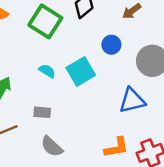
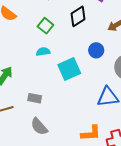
green square: (45, 21) -> (45, 26), size x0.6
cyan semicircle: (47, 71) -> (43, 52), moved, turned -48

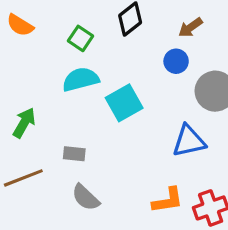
blue circle: (96, 50) -> (176, 61), moved
cyan semicircle: (43, 52) -> (81, 79), size x1.6

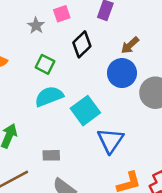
blue circle: (176, 61) -> (122, 73), size x1.5
blue triangle: (189, 141) -> (110, 140), moved, turned -36

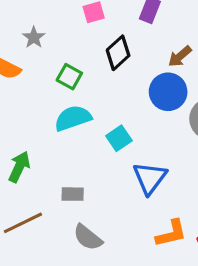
gray star: (36, 26) -> (34, 37), moved
cyan square: (85, 111) -> (119, 138), size x0.7

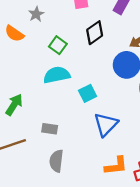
gray semicircle: (88, 237) -> (56, 161), turned 50

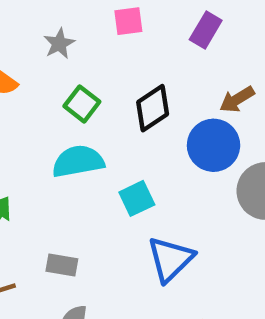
gray star: (36, 14) -> (59, 44), moved
black diamond: (95, 33) -> (153, 108), moved

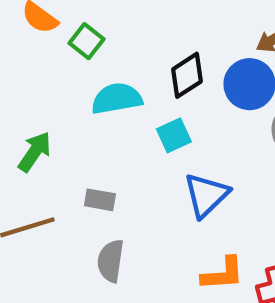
green square: (82, 104) -> (86, 41), moved
black diamond: (153, 108) -> (187, 75), moved

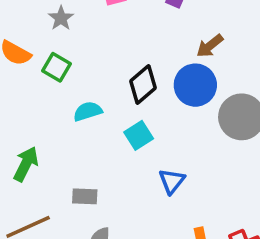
cyan semicircle: (117, 99) -> (88, 111), size x0.7
blue triangle: (206, 195) -> (172, 181), size x0.7

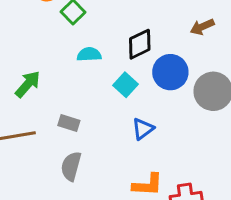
blue circle: (195, 85) -> (170, 72), moved
cyan square: (139, 135) -> (125, 85), turned -30

